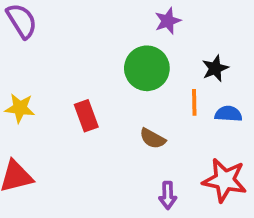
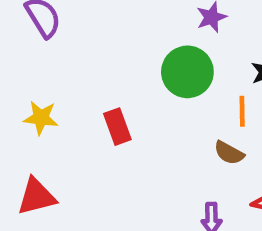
brown semicircle: (153, 138) -> (229, 153), moved

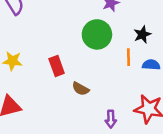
brown semicircle: (229, 153) -> (81, 89), moved

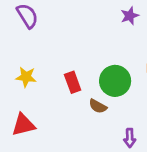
green circle: (97, 34) -> (115, 81), moved

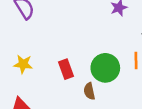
brown semicircle: (98, 106) -> (89, 91), turned 49

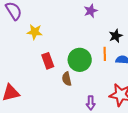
yellow star: (23, 64) -> (35, 32), moved

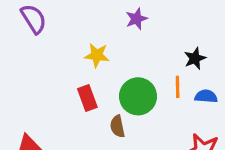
purple star: (91, 11) -> (136, 19), moved
yellow star: (35, 32) -> (97, 55), moved

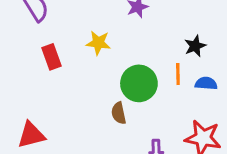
red rectangle: (87, 98) -> (52, 57), moved

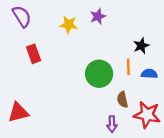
yellow star: (98, 43) -> (69, 25), moved
brown semicircle: (119, 113) -> (122, 99), moved

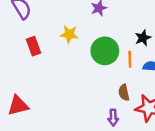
yellow star: (69, 25) -> (69, 34), moved
green circle: (99, 74) -> (105, 51), moved

